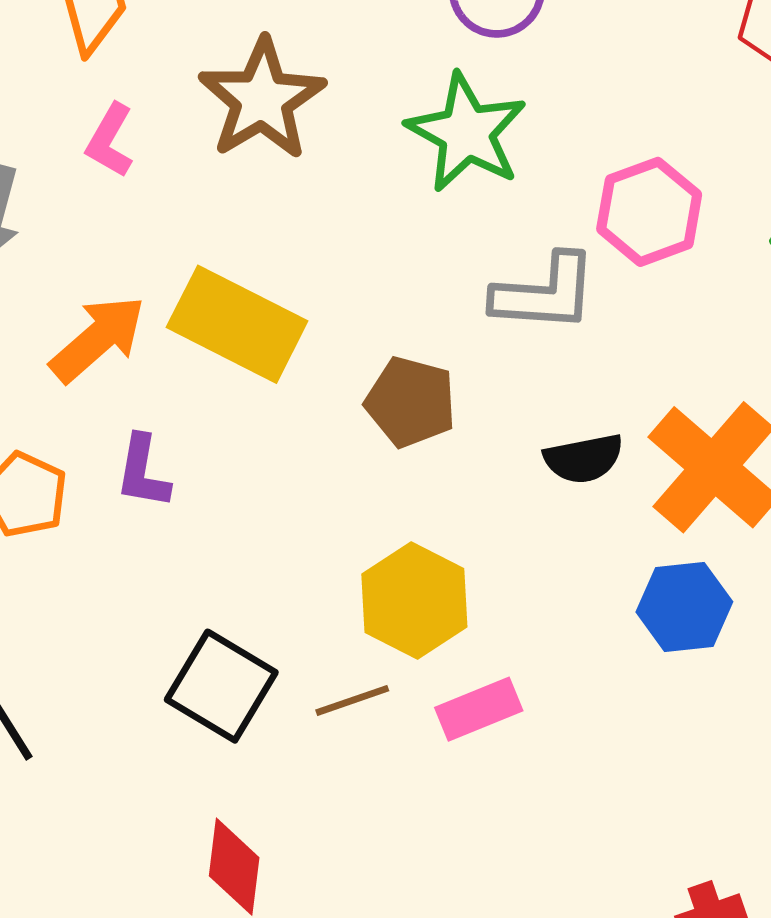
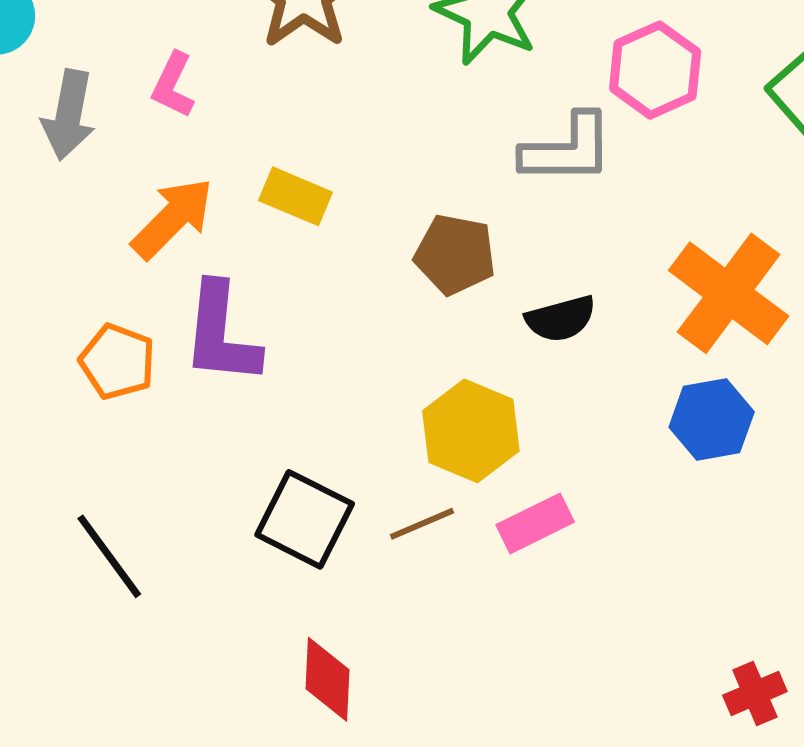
pink L-shape: (110, 141) -> (173, 85), moved
yellow rectangle: (237, 324) -> (295, 196), size x0.6
black semicircle: (584, 459) -> (561, 319), moved
purple L-shape: (143, 472) -> (221, 334), size x1.6

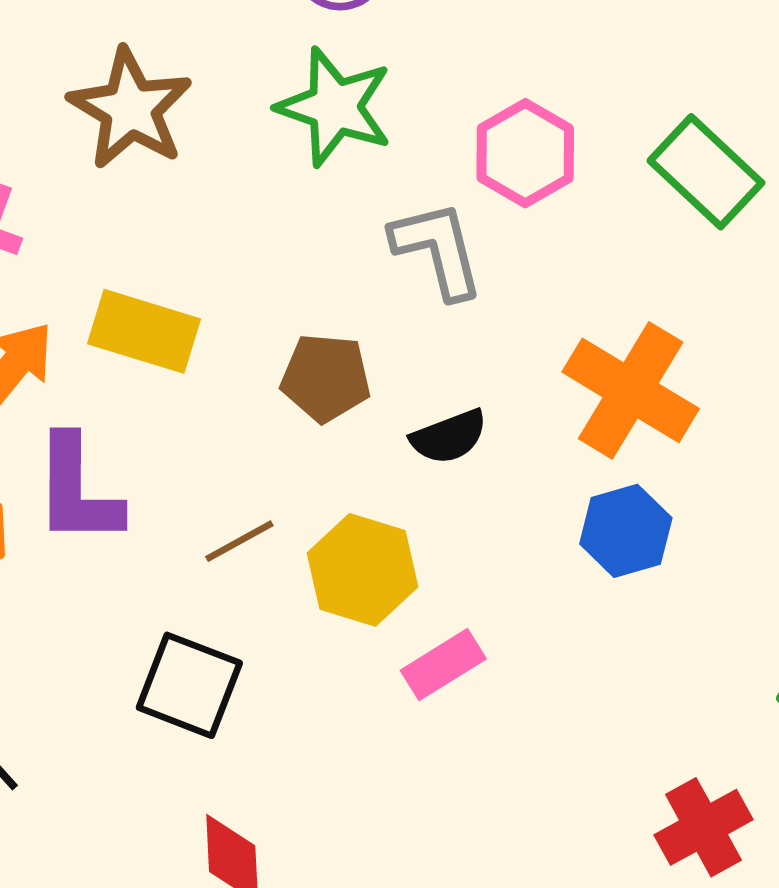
gray L-shape: (567, 149) -> (438, 250), turned -98
yellow rectangle: (295, 196) -> (144, 331), size x1.4
brown line: (422, 524) -> (239, 541), moved
red cross: (755, 693) -> (704, 827), size x1.4

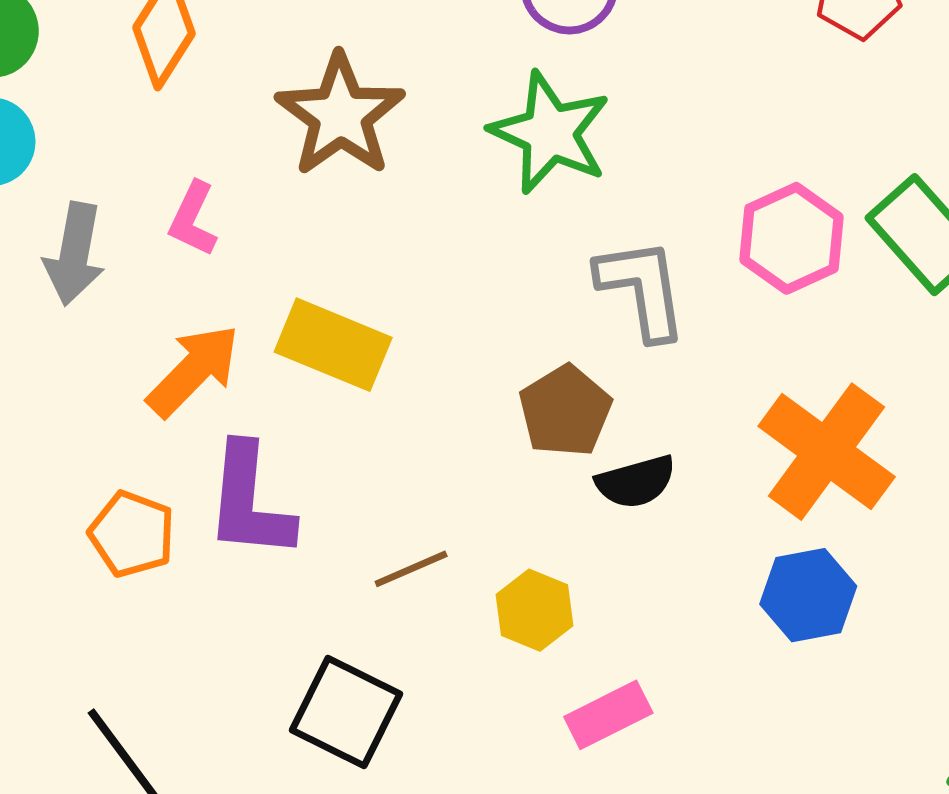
pink hexagon: (525, 153) -> (791, 238), moved
brown pentagon: (326, 378) -> (565, 411), moved, turned 30
yellow hexagon: (362, 570) -> (534, 610), size x0.7

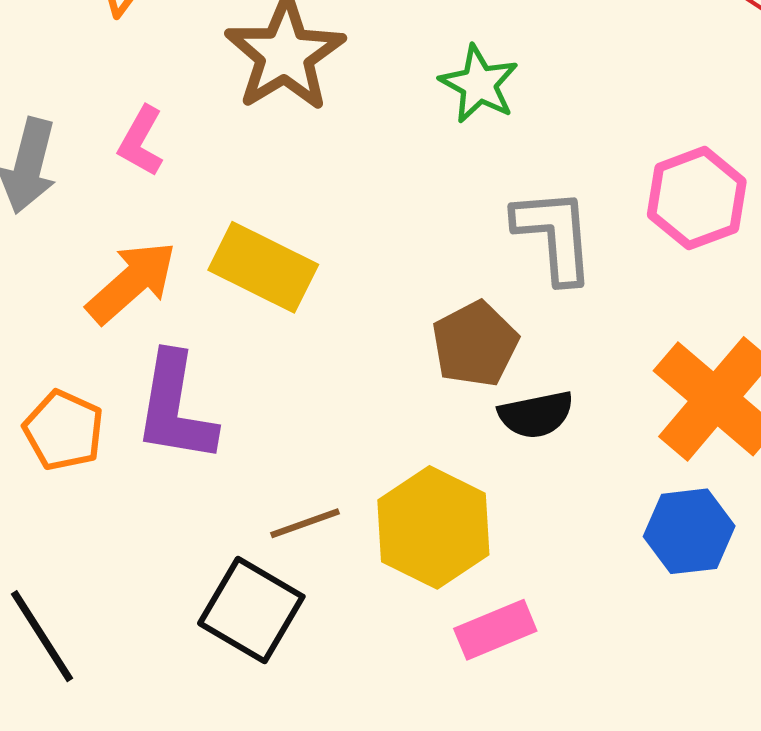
green star: (550, 133) -> (479, 84), size x0.7
brown line: (411, 569) -> (305, 523), moved
yellow hexagon: (534, 610) -> (433, 527), size x1.6

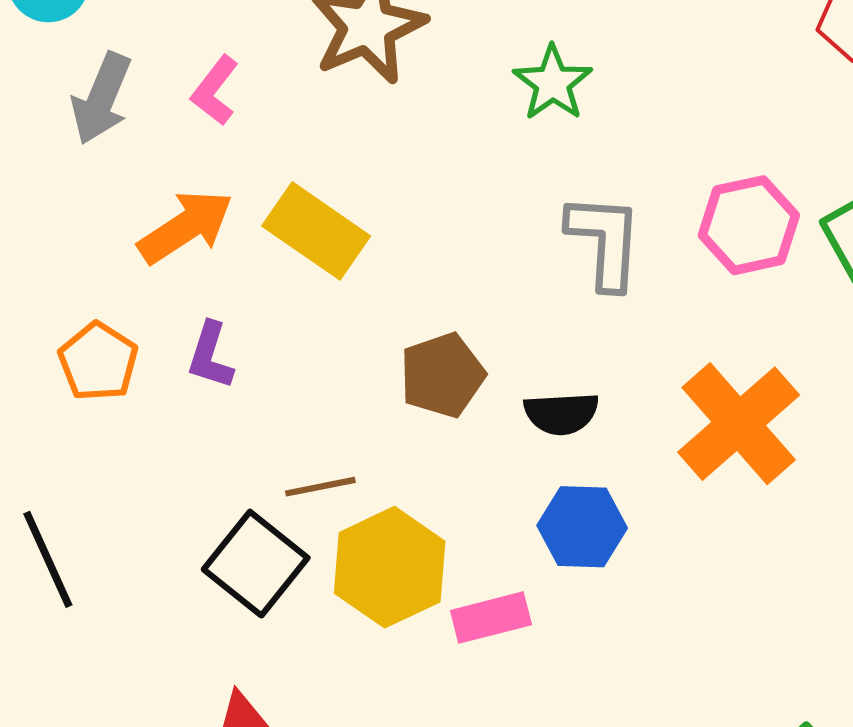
brown pentagon: (475, 344) -> (442, 375), moved
purple L-shape: (175, 408) -> (210, 356), size x0.6
yellow hexagon: (433, 527) -> (390, 567), moved
blue hexagon: (689, 531) -> (582, 527), moved

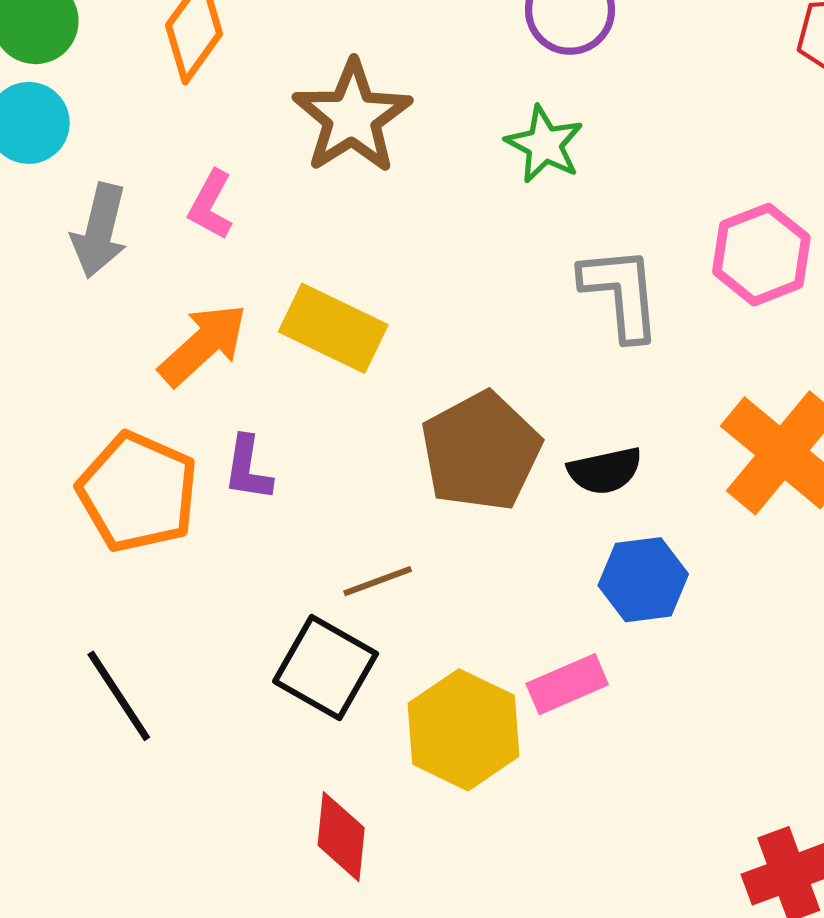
orange pentagon: (98, 362) -> (138, 492), size x1.5
brown pentagon: (442, 375) -> (481, 451), size x1.4
yellow hexagon: (390, 567) -> (463, 730), moved

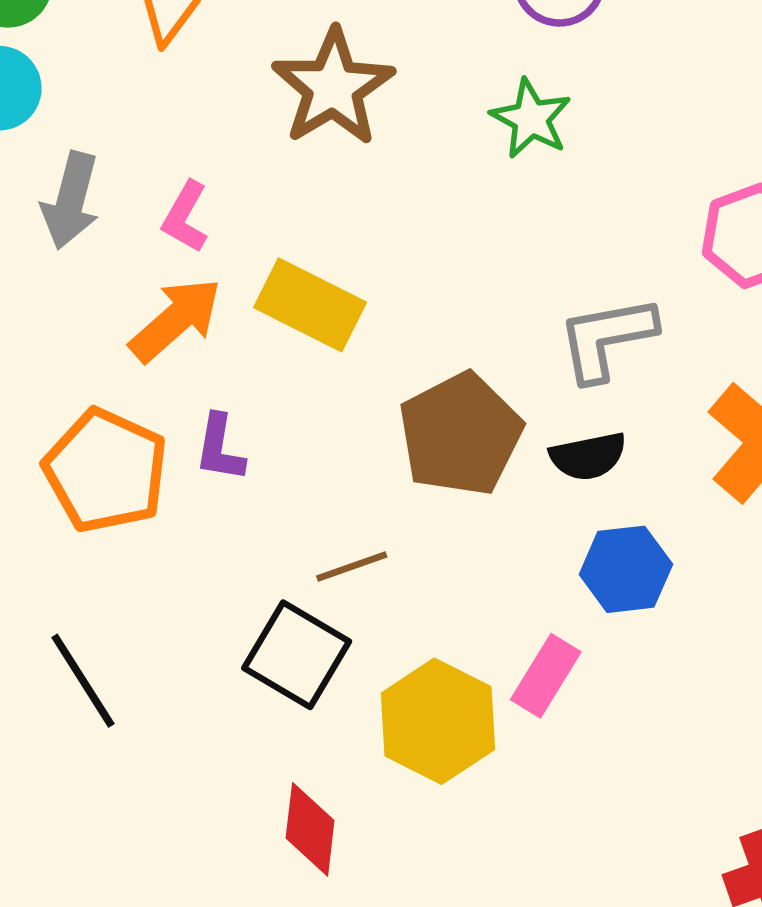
pink L-shape: (211, 205) -> (185, 217), moved
gray L-shape: (621, 293) -> (607, 338), moved, turned -96
pink rectangle: (567, 684) -> (546, 676), turned -36

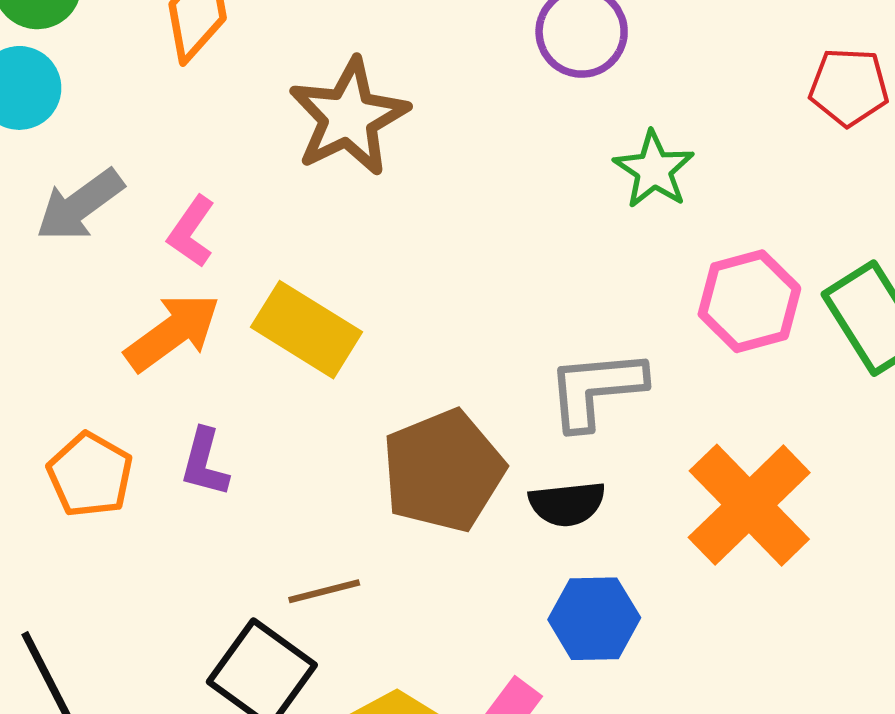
green star: (531, 119) -> (654, 170), moved
gray arrow: (71, 201) -> (80, 205), turned 34
orange pentagon: (106, 471) -> (90, 475), size x0.7

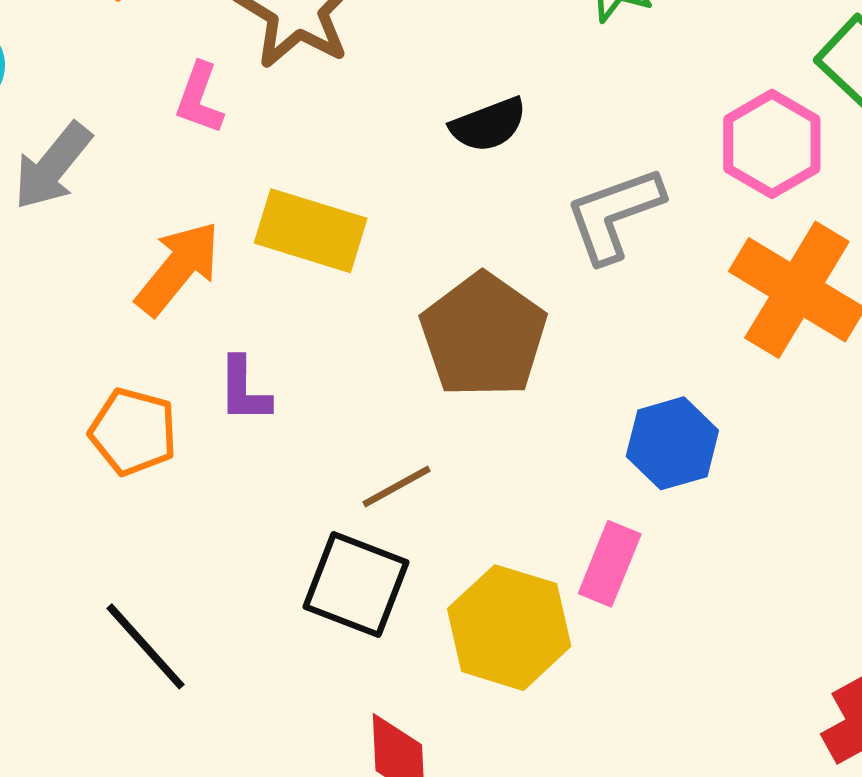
pink L-shape: (191, 232) -> (199, 98), moved
pink hexagon: (749, 301) -> (772, 144), moved
black semicircle: (567, 504) -> (488, 125), moved

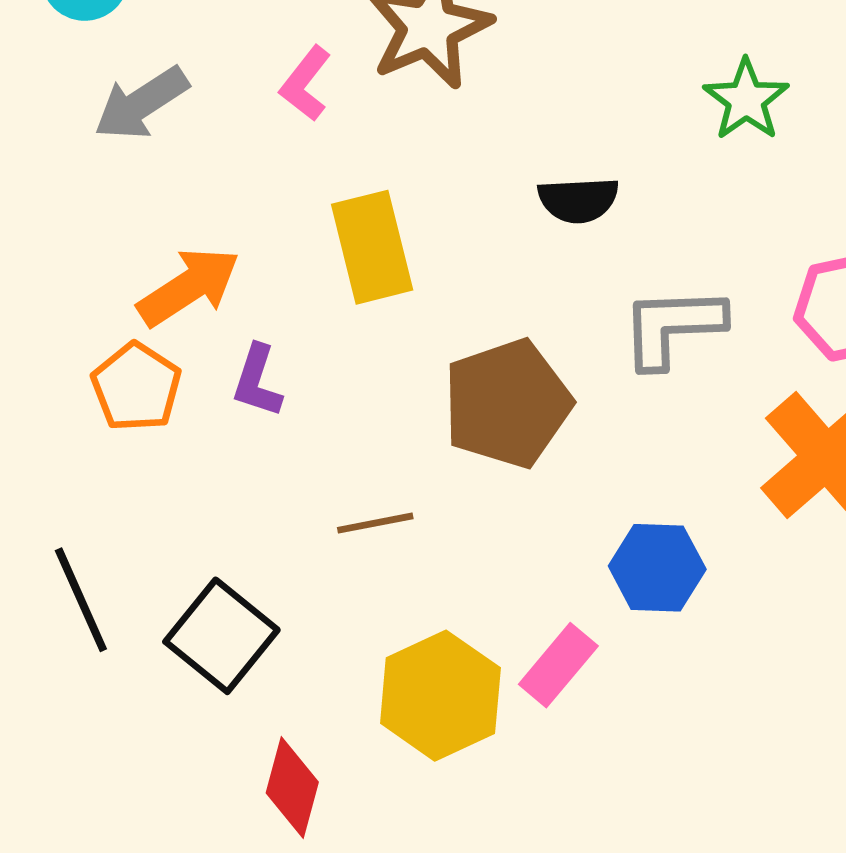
yellow rectangle: (311, 231) -> (372, 247), turned 41
orange arrow: (178, 268) -> (189, 287), moved
black square: (356, 584) -> (221, 636), moved

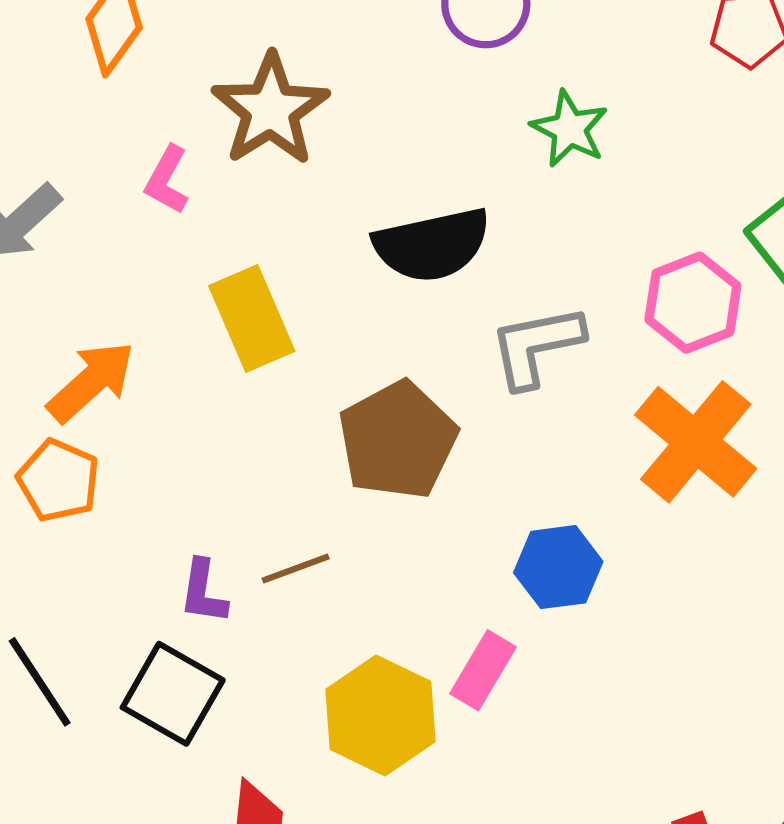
black semicircle: (578, 200) -> (432, 245), size x1.6
purple L-shape: (257, 381) -> (203, 592), moved

